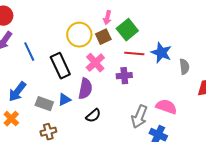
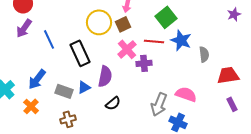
green square: (127, 30) -> (166, 17), moved
pink cross: (95, 63) -> (127, 49), moved

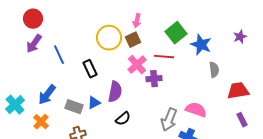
purple star: (234, 14) -> (240, 37), moved
blue star: (181, 40) -> (201, 45), moved
black rectangle: (80, 53) -> (90, 69), size x0.7

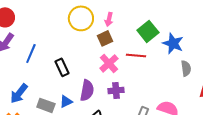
yellow circle: (109, 38) -> (81, 18), moved
blue line: (59, 55) -> (31, 53), turned 48
purple cross: (154, 79) -> (116, 90), moved

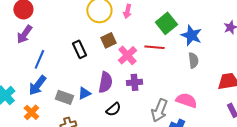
brown square: (105, 38) -> (108, 40), moved
blue line: (31, 53) -> (39, 59), moved
black rectangle: (62, 67) -> (79, 49), moved
gray semicircle: (186, 68) -> (193, 60), moved

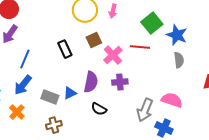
black semicircle: (113, 109) -> (99, 109), turned 70

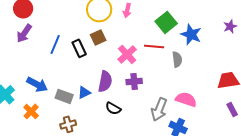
brown square: (94, 40) -> (98, 37), moved
blue line: (25, 59) -> (55, 44), moved
gray semicircle: (179, 60) -> (177, 59), moved
blue arrow: (23, 85) -> (37, 84), turned -100

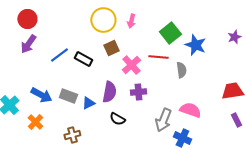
brown square: (98, 37) -> (111, 48), moved
blue line: (55, 44) -> (59, 55), turned 30
black rectangle: (79, 48) -> (83, 59), turned -36
gray rectangle: (64, 96) -> (68, 96), moved

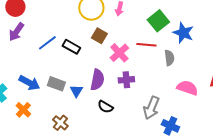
brown square: (111, 48) -> (99, 36), turned -35
blue triangle: (88, 103) -> (76, 91), turned -32
pink semicircle: (190, 110) -> (187, 88), moved
brown cross: (72, 135) -> (60, 123), turned -35

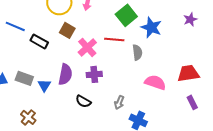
blue line: (47, 43) -> (15, 26), moved, turned 60
black semicircle: (105, 107) -> (83, 101), moved
gray arrow: (151, 108) -> (119, 102), size x0.6

